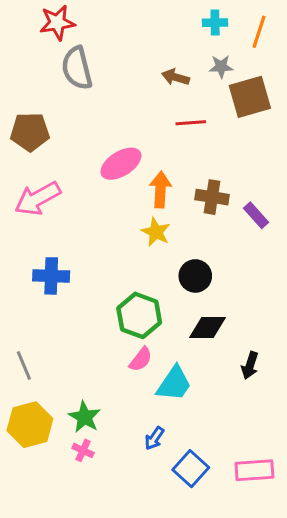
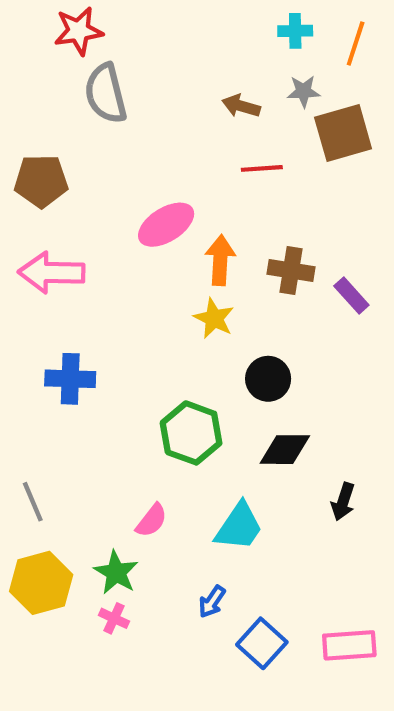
pink arrow: (38, 199) -> (51, 273), turned 30
pink semicircle: (141, 359) -> (151, 520), moved

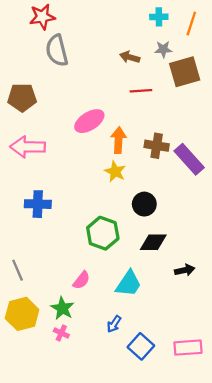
purple rectangle: (351, 295) -> (189, 159), size x1.6
black arrow: (343, 502) -> (185, 270), turned -120

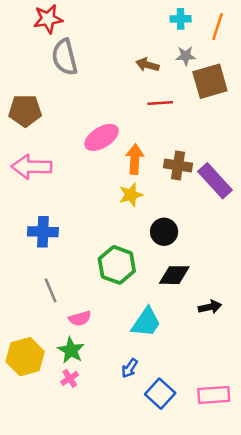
yellow star: (115, 172) -> (131, 195), turned 30
gray line: (18, 270) -> (51, 290), moved
pink semicircle: (81, 280) -> (80, 318), moved, turned 36
pink cross: (61, 333) -> (70, 378), turned 32

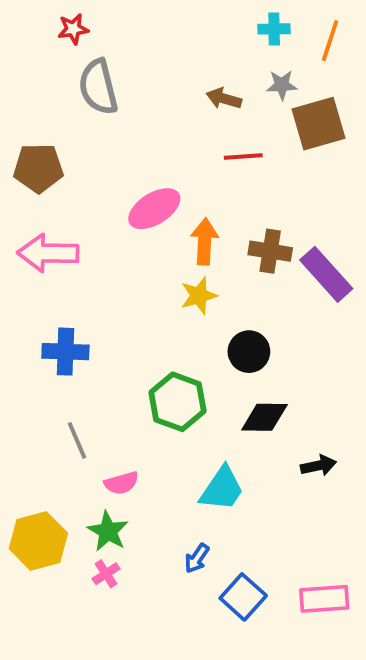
red star: (48, 19) -> (73, 29), size x0.7

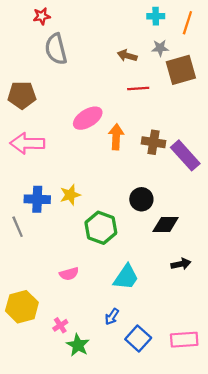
yellow star: (199, 296) -> (70, 195), moved
black diamond: (264, 417) -> (166, 224), moved
gray line: (77, 440) -> (18, 227), moved
green star: (108, 531) -> (78, 345), moved

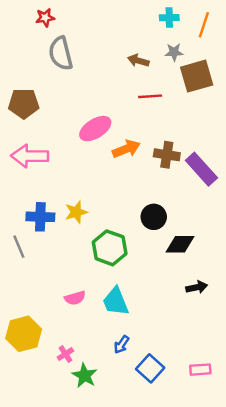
orange arrow: (116, 137) -> (126, 149), turned 65
cyan trapezoid: (126, 277) -> (116, 302), moved, turned 124
pink rectangle: (184, 340) -> (200, 370), size x0.7

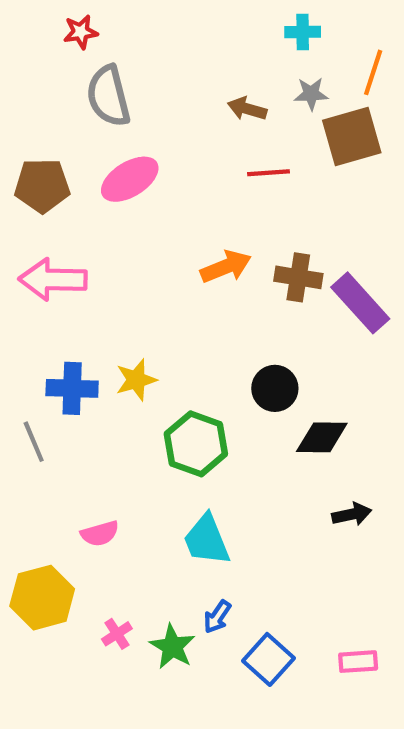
orange line: (204, 25) -> (373, 72), moved
pink ellipse: (95, 129) -> (130, 179), moved
pink semicircle: (75, 298) -> (100, 534), moved
green star: (85, 376) -> (172, 647), moved

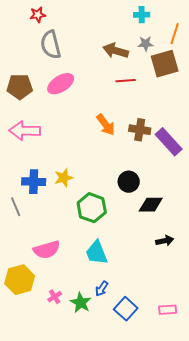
brown arrow: (247, 109) -> (116, 51), size x1.4
orange arrow: (226, 267) -> (106, 125), turned 75
pink semicircle: (100, 534) -> (47, 250), size x1.5

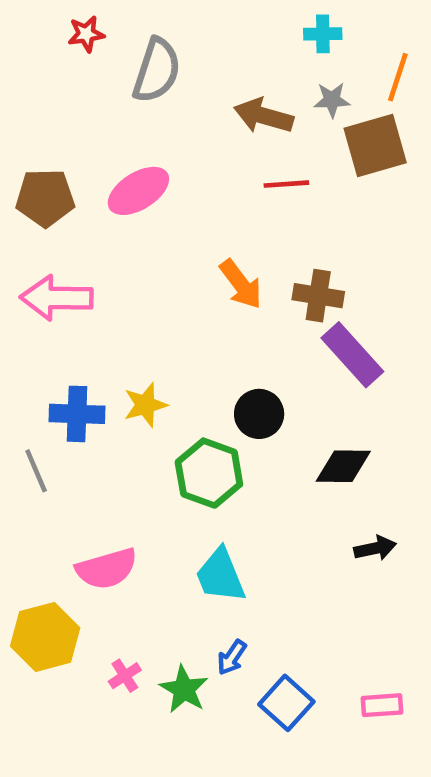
gray semicircle: (51, 45) -> (157, 70), moved, turned -148
purple rectangle: (169, 142) -> (352, 355), moved
black circle: (129, 182) -> (259, 414), moved

